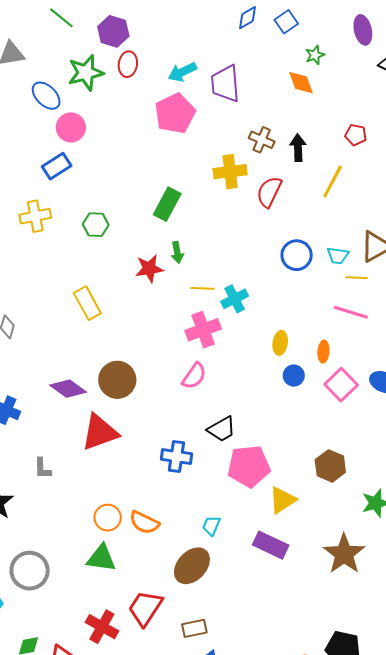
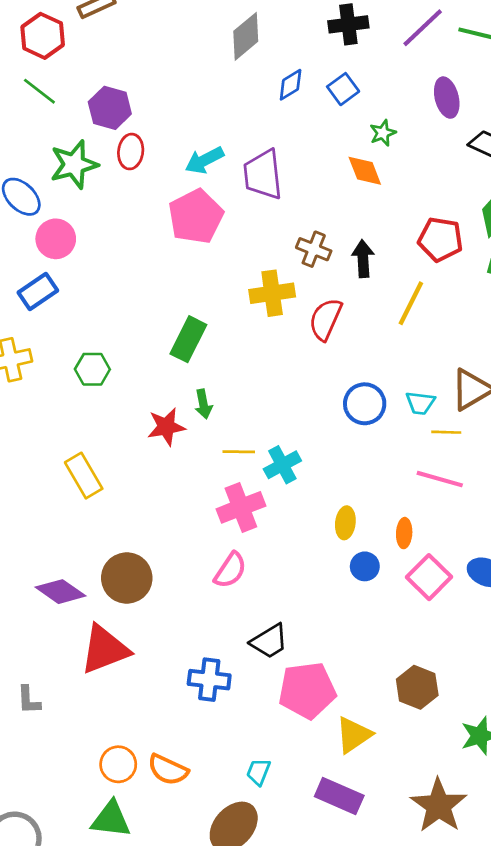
red pentagon: (356, 135) -> (440, 239), size x1.5

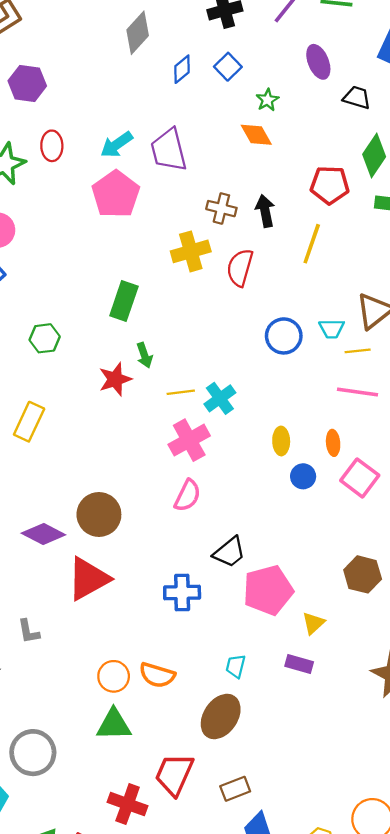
purple hexagon: (110, 108) -> (27, 83), moved
yellow rectangle: (84, 476) -> (29, 422), moved, turned 63
yellow triangle: (354, 735) -> (313, 623), size x0.7
purple rectangle: (339, 796) -> (299, 664), moved, size x0.7

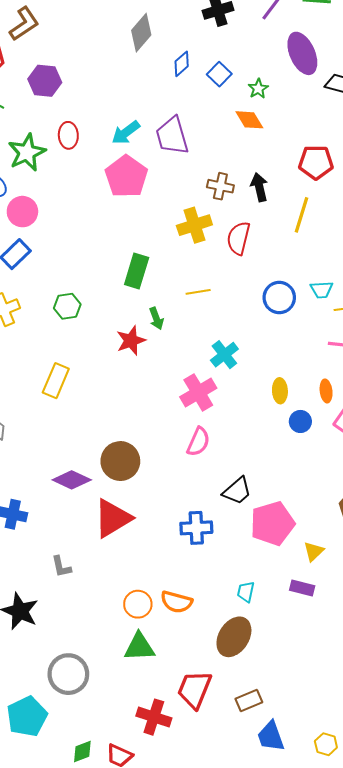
purple ellipse: (318, 62) -> (302, 53), size x1.4
blue square: (228, 67) -> (219, 74), moved
yellow line: (181, 392) -> (198, 292), moved

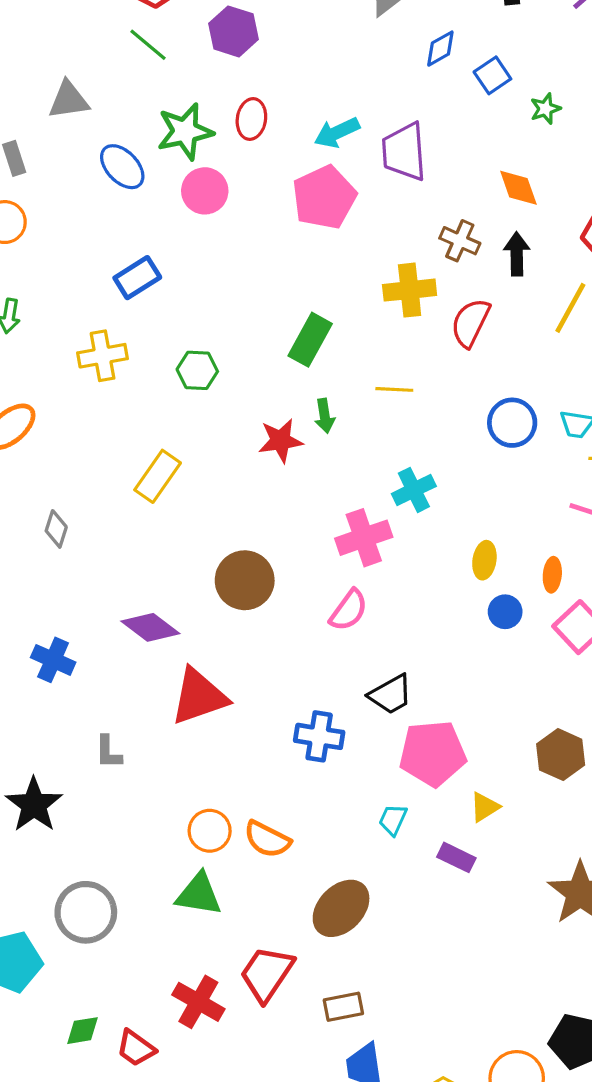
orange diamond: (249, 120) -> (518, 188), moved
pink circle: (22, 212) -> (205, 191), moved
brown circle: (120, 461) -> (245, 580), moved
cyan trapezoid: (246, 592) -> (393, 820), moved

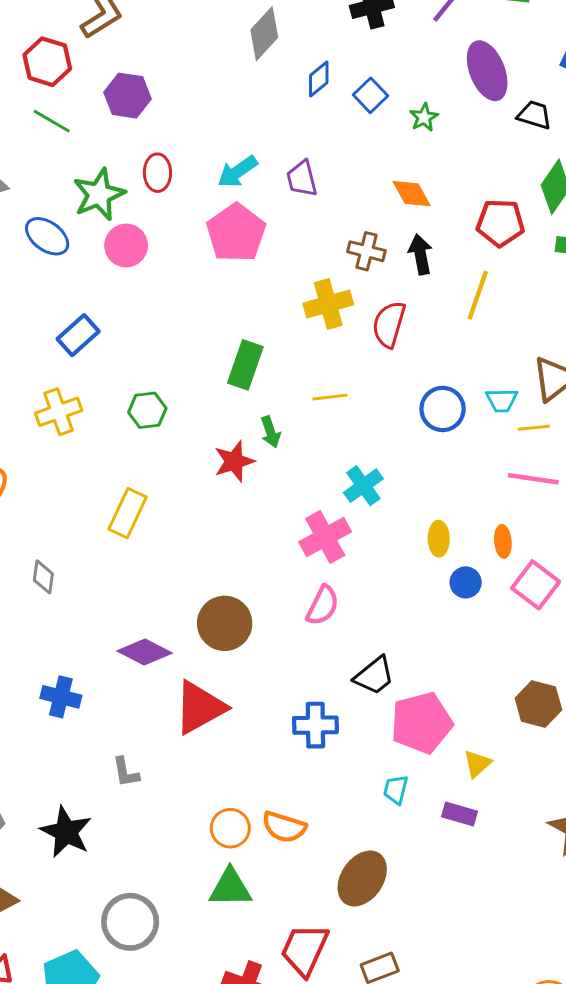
purple trapezoid: (404, 152) -> (302, 179), size x0.7
brown circle: (245, 580) -> (225, 623), moved

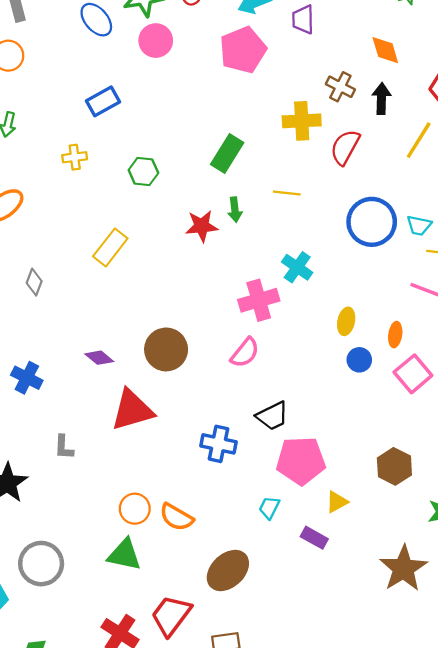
blue circle: (443, 409) -> (372, 222), size x1.4
yellow cross: (59, 412) -> (75, 157), size x0.7
cyan cross: (363, 486) -> (297, 267), turned -32
purple diamond: (145, 652) -> (99, 358), size x0.7

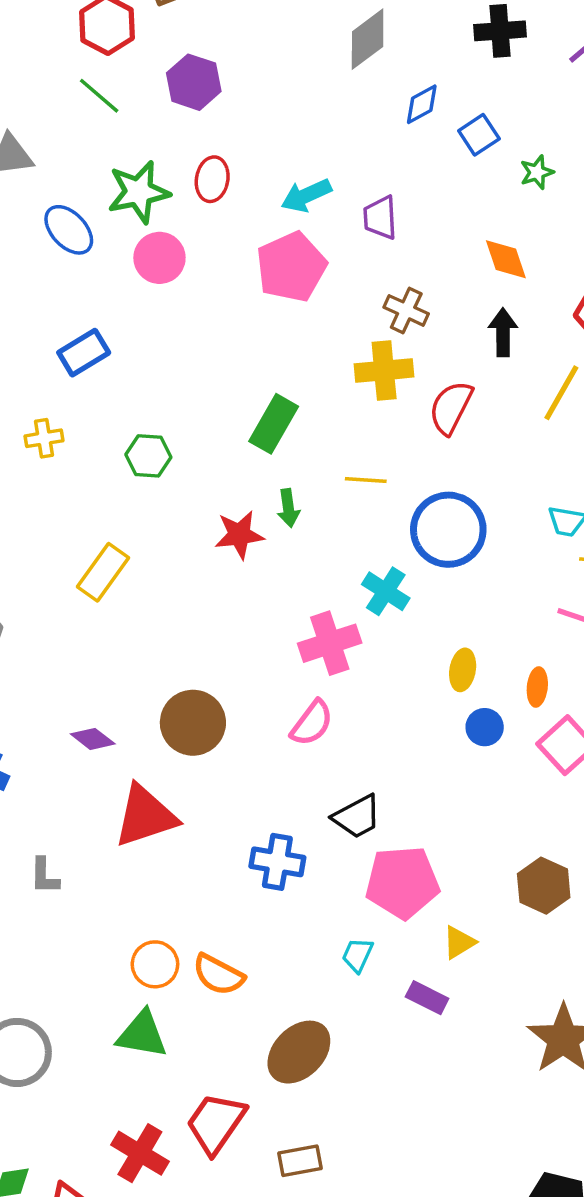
brown cross: (340, 87) -> (406, 310), moved
blue circle: (372, 222) -> (448, 530), moved

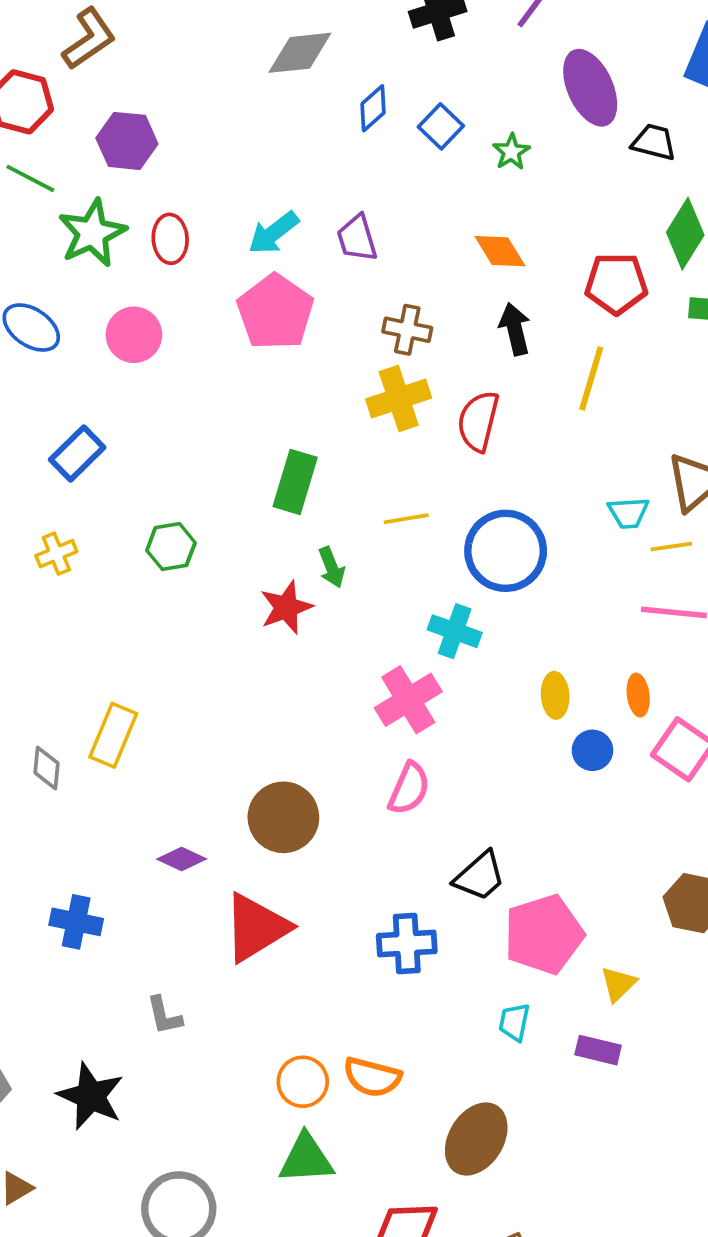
gray diamond: (368, 39) -> (300, 53), turned 44
green star: (139, 192) -> (92, 233), moved
yellow rectangle: (103, 572) -> (113, 735), moved

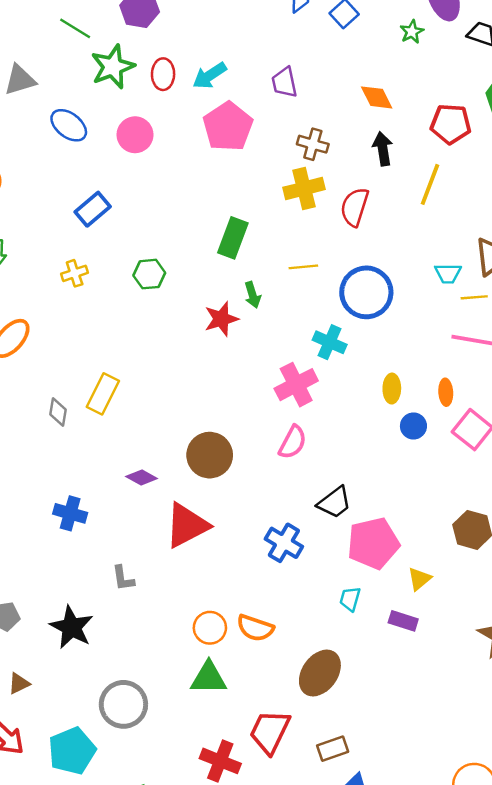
green star: (511, 152) -> (412, 32), moved
cyan arrow: (273, 233) -> (210, 76), moved
blue cross: (407, 944) -> (284, 543), turned 30

